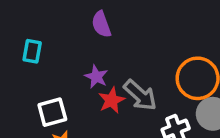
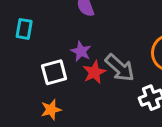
white square: (52, 112) -> (54, 72), moved

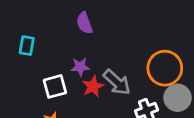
purple star: (81, 51) -> (80, 67), turned -30

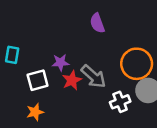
purple semicircle: (84, 23) -> (97, 23), moved
cyan rectangle: (27, 46) -> (12, 55), moved

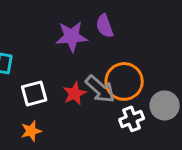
purple star: (60, 63) -> (72, 36), moved, size x1.5
orange circle: (137, 64) -> (124, 81), moved

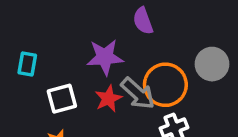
purple star: (72, 36) -> (105, 57), moved
gray circle: (165, 105) -> (212, 64), moved

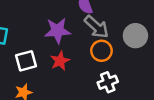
orange circle: (165, 85) -> (101, 51), size x0.7
gray arrow: (138, 93) -> (96, 27), moved

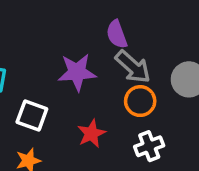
white square: (26, 61) -> (32, 115), turned 35
red star: (60, 61) -> (91, 134), moved

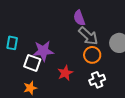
purple star: (77, 72) -> (43, 51), moved

